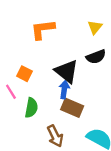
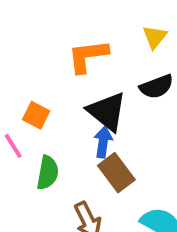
orange L-shape: (43, 29) -> (88, 56), moved
brown rectangle: (72, 108) -> (116, 173), turned 30

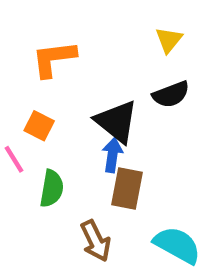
orange L-shape: (88, 56) -> (54, 59), moved
brown rectangle: (116, 173) -> (127, 189), turned 48

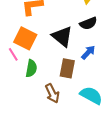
orange square: (39, 126) -> (25, 38), size x1.6
blue arrow: (112, 155) -> (88, 52), moved, turned 35

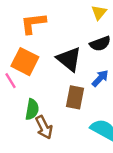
green semicircle: (31, 68) -> (32, 109), moved
brown arrow: (52, 93) -> (44, 127), moved

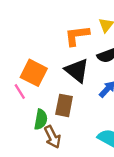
orange L-shape: (33, 23) -> (77, 36), moved
brown rectangle: (75, 97) -> (64, 105), moved

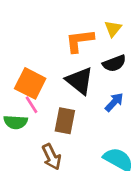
pink line: (20, 91) -> (32, 105), moved
green semicircle: (41, 119) -> (16, 122), moved, turned 84

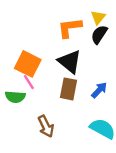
black semicircle: (114, 63) -> (99, 34), moved, turned 144
blue arrow: (114, 102) -> (99, 90), moved
brown rectangle: (65, 121) -> (69, 89), moved

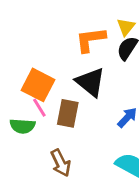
brown rectangle: (69, 89) -> (68, 113), moved

